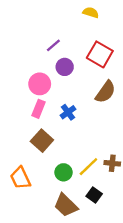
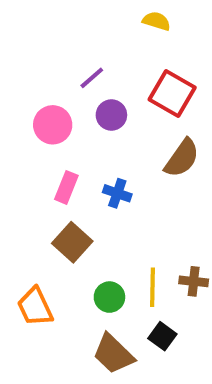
pink circle: (40, 84) -> (53, 125), moved
blue cross: (68, 112) -> (117, 193), turned -35
yellow line: (88, 167) -> (153, 287), turned -45

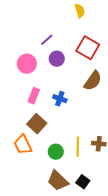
yellow semicircle: (156, 21) -> (80, 11), turned 56
orange trapezoid: (35, 307) -> (23, 145), moved
black square: (162, 336) -> (83, 182), moved

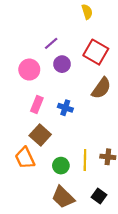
black square: (83, 182) -> (99, 196), moved

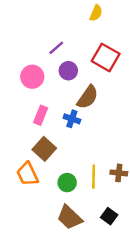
yellow semicircle: (87, 12) -> (96, 13), turned 40
brown semicircle: (101, 88) -> (88, 97), moved

